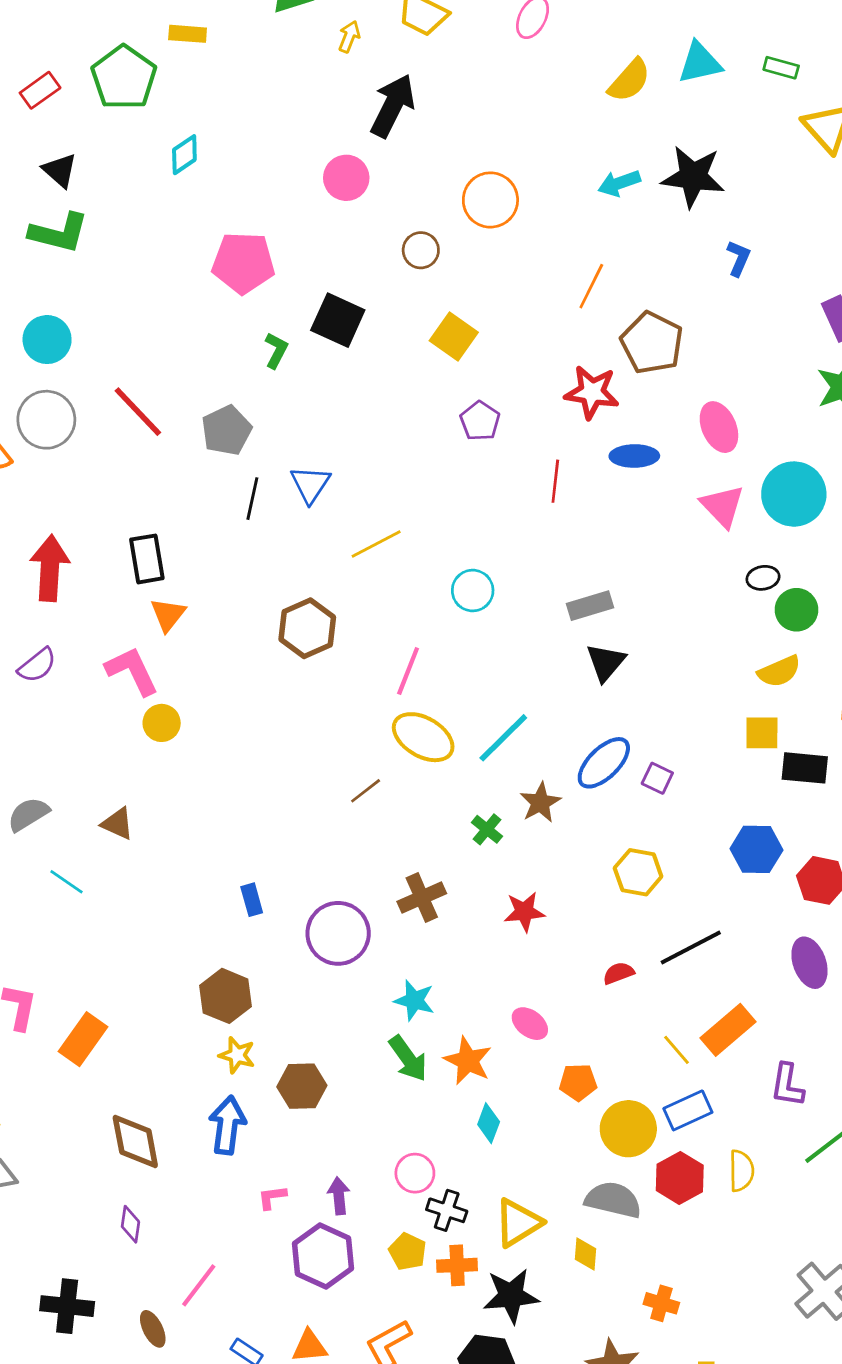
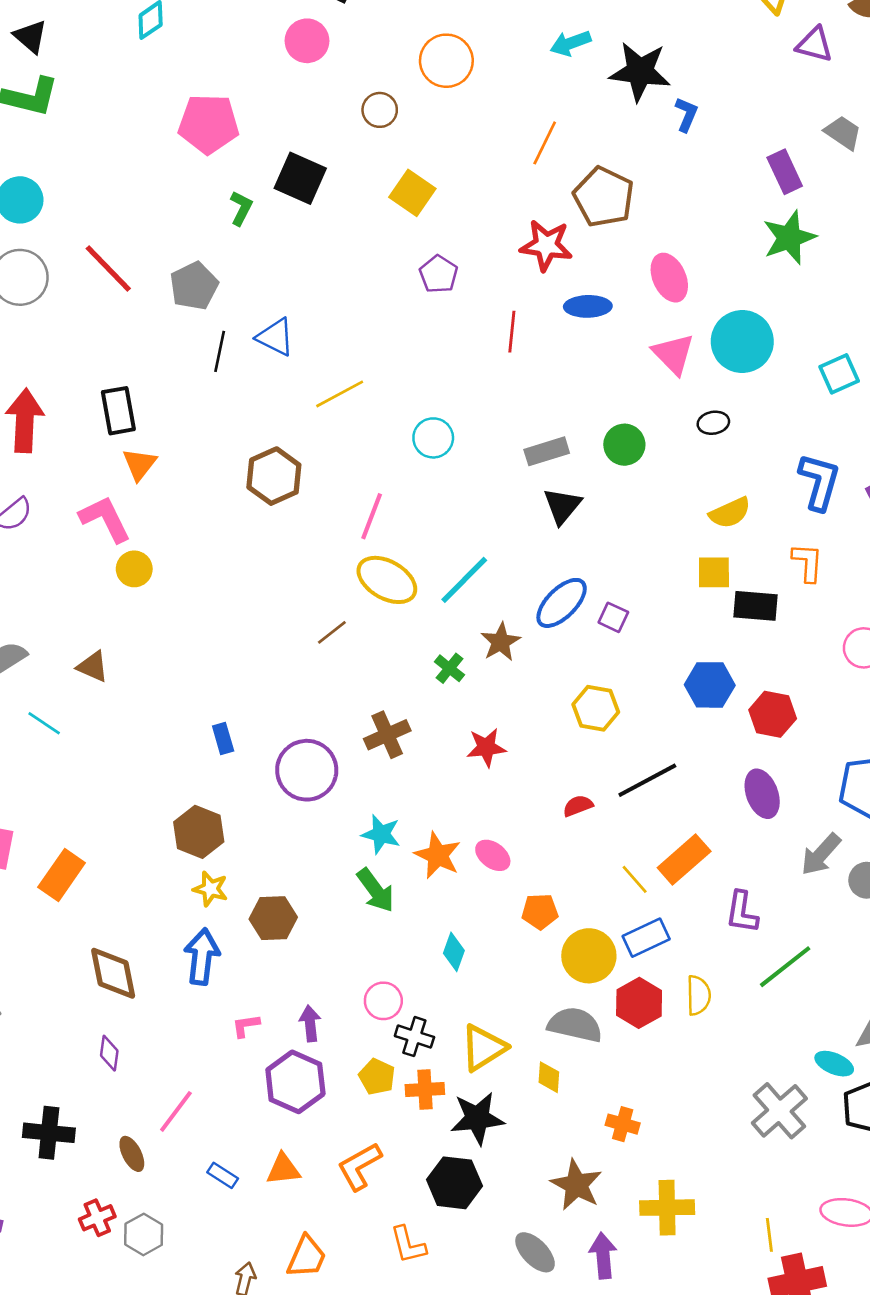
black star: (693, 177) -> (640, 72), moved
blue triangle: (310, 484) -> (275, 337), turned -36
green circle: (796, 610) -> (624, 445), moved
orange star: (468, 1061) -> (438, 855), moved

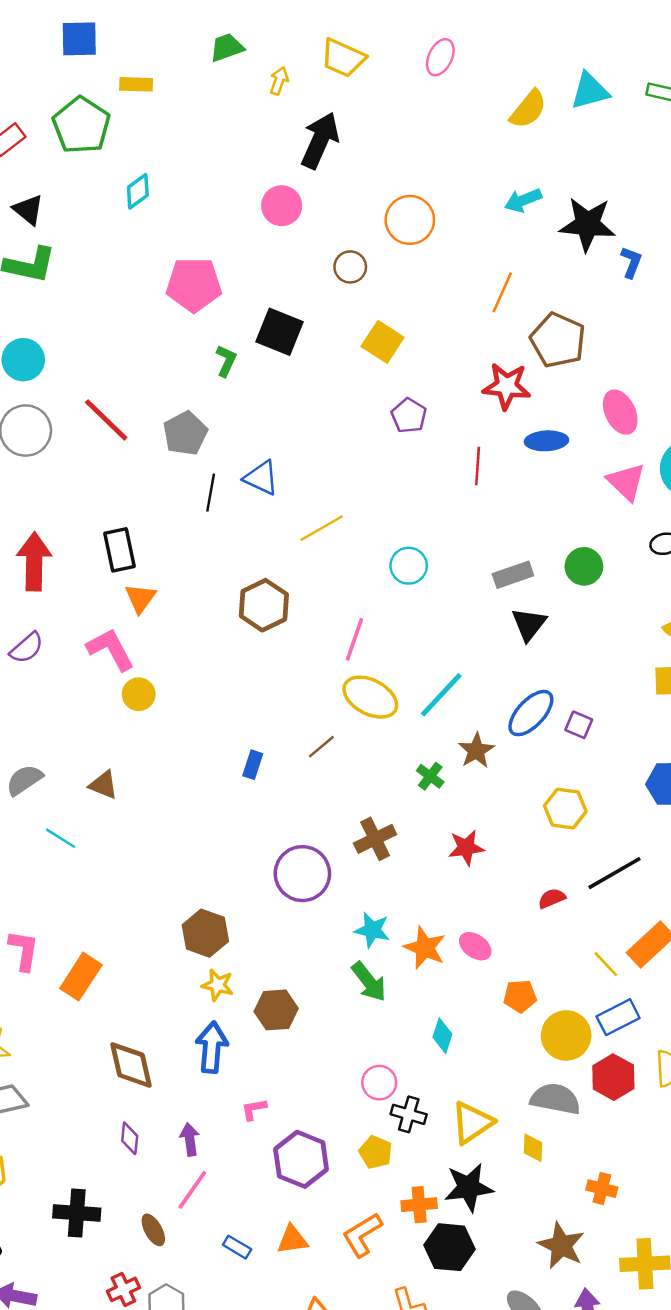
blue rectangle: (223, 739) -> (253, 765), moved, turned 36
purple arrow: (310, 1024) -> (190, 1139), moved
orange cross: (425, 1089) -> (419, 1205), moved

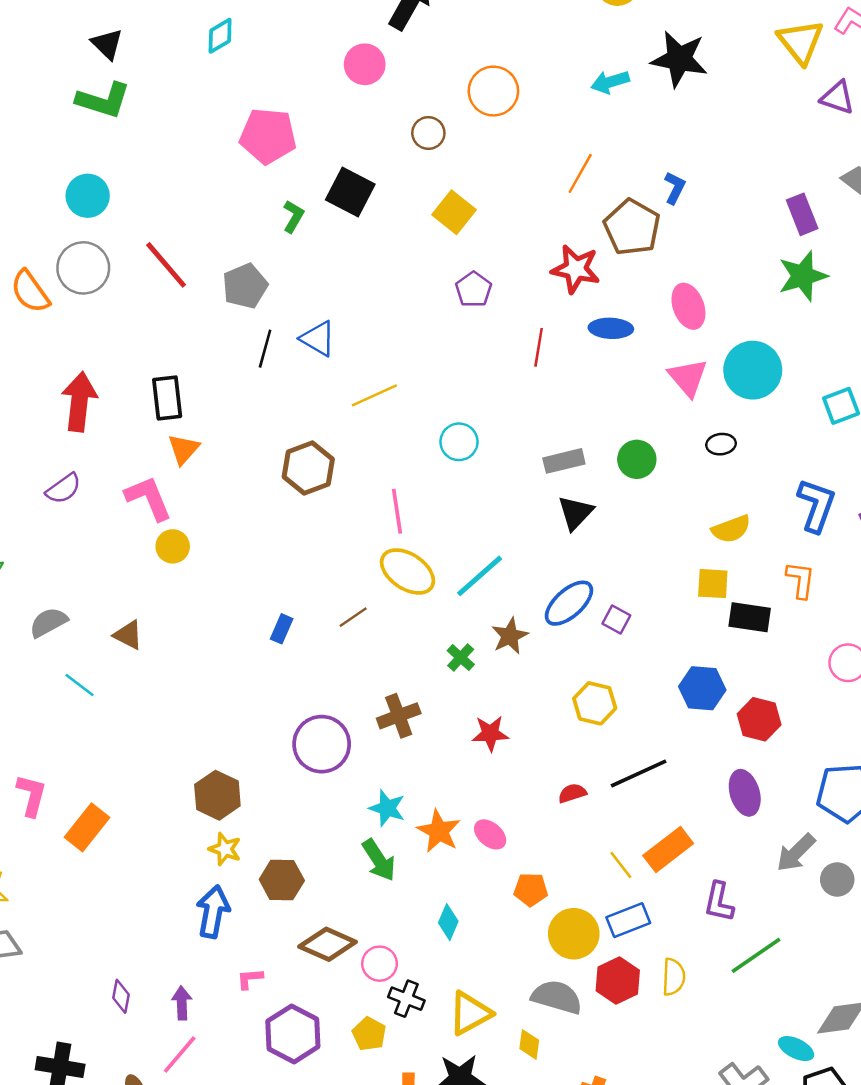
black star: (587, 224) -> (679, 59), moved
blue L-shape: (631, 262) -> (675, 188), moved
pink line: (355, 639) -> (397, 511), turned -33
brown diamond: (131, 1065) -> (328, 944), moved, turned -58

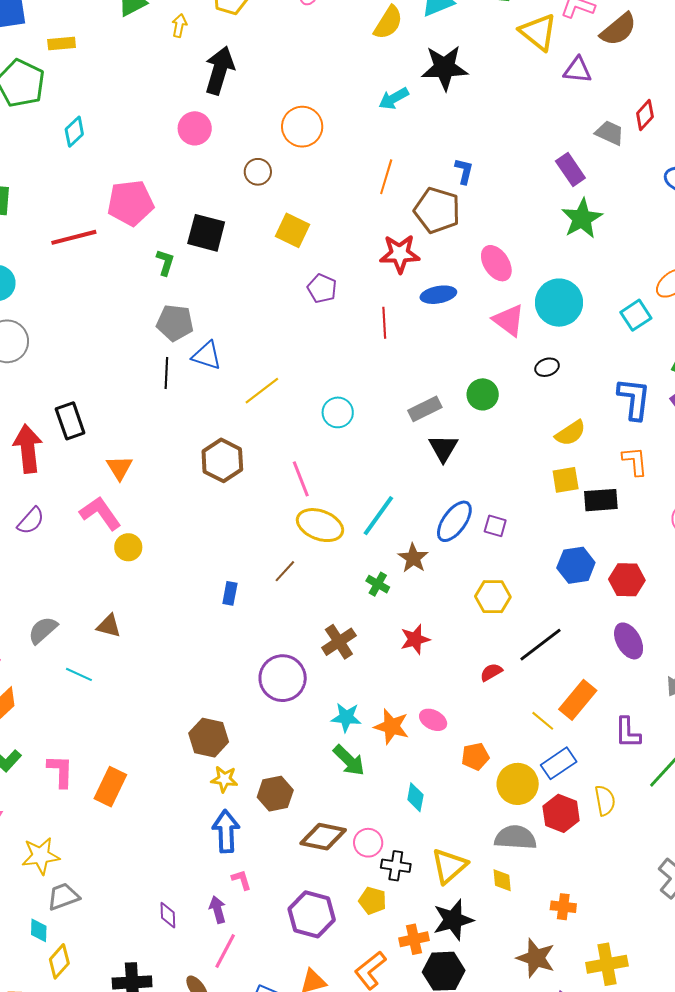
red line: (166, 265) -> (74, 237), moved, turned -51
gray pentagon: (245, 286) -> (175, 323), moved, turned -30
black rectangle: (167, 398) -> (70, 421), moved
pink L-shape: (250, 979) -> (241, 880), moved, turned 90

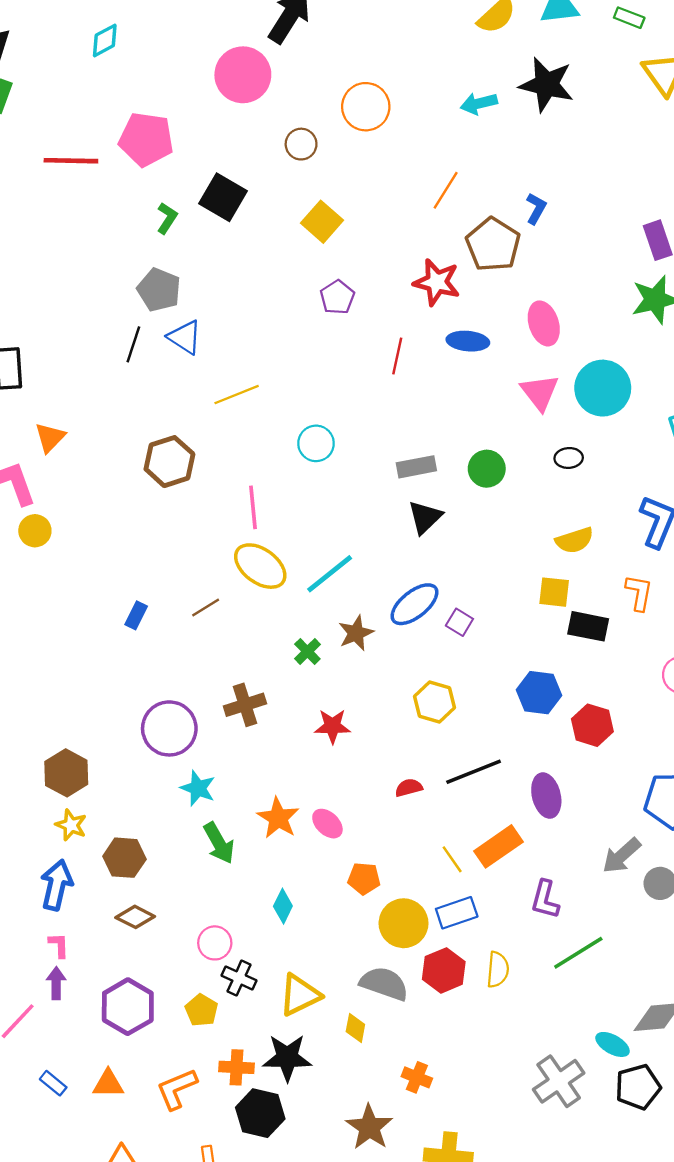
pink circle: (195, 128) -> (243, 75), size x1.4
purple ellipse: (629, 641) -> (546, 796), moved
cyan star: (346, 717) -> (198, 788), moved
brown diamond: (323, 837) -> (135, 917), moved, size x0.7
purple arrow: (218, 910) -> (56, 983), moved

